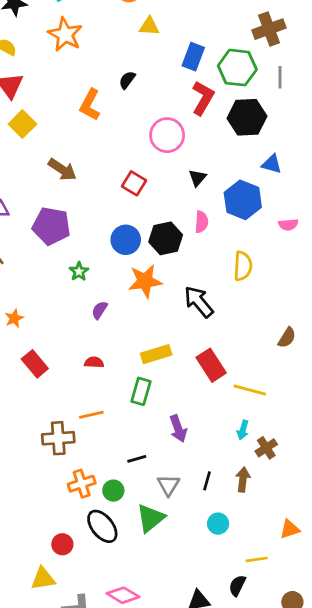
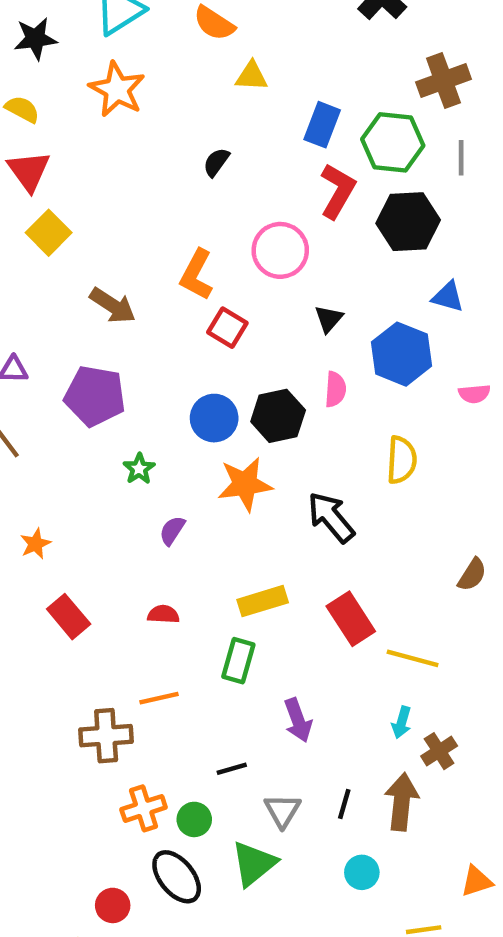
orange L-shape: (90, 105) -> (196, 275), moved
brown arrow: (243, 480) -> (402, 802), size x1.4

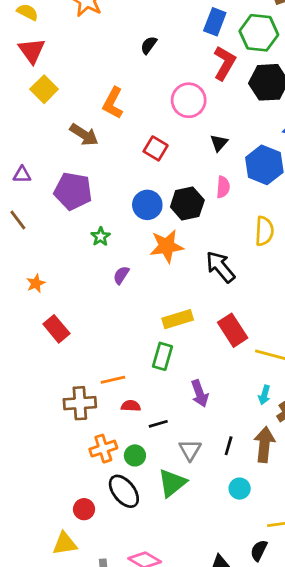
orange L-shape: (196, 275) -> (113, 103), moved
red semicircle: (163, 614) -> (131, 406), moved

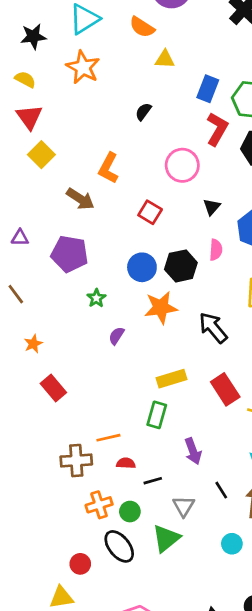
brown line: (18, 220) -> (16, 294), moved
black line: (229, 446) -> (221, 490), moved, turned -48

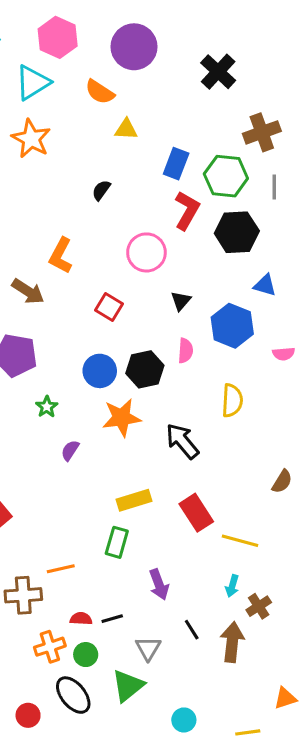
red semicircle: (126, 463) -> (81, 619), moved
cyan circle: (232, 544) -> (184, 720), moved

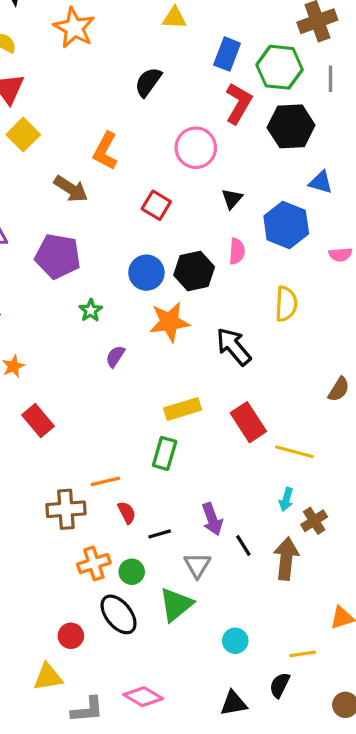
black semicircle: (101, 190) -> (148, 82), size x1.4
purple arrow: (159, 584) -> (212, 519), moved
red semicircle: (81, 619) -> (127, 513), moved, turned 60

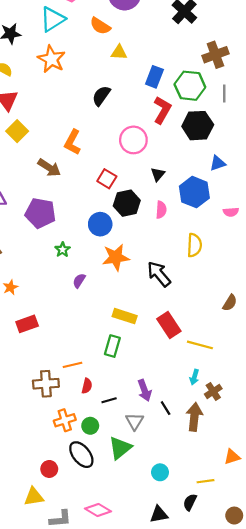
blue triangle: (321, 182) -> (218, 163), turned -35
black hexagon: (194, 271) -> (127, 203), moved
yellow rectangle: (183, 409) -> (125, 316), turned 35
red rectangle: (38, 421) -> (27, 324), turned -70
red semicircle: (127, 513) -> (87, 386), turned 40

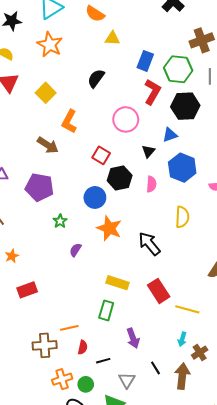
yellow square: (17, 131) -> (46, 93), moved
blue triangle: (218, 163) -> (170, 135), moved
orange star: (116, 257) -> (109, 228), turned 30
purple arrow: (145, 390) -> (133, 338), moved

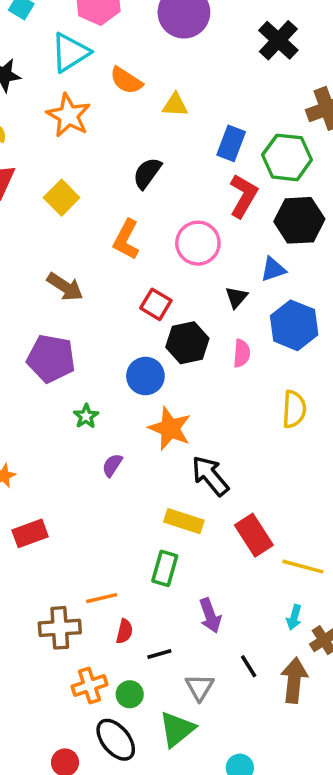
orange semicircle: (95, 14) -> (126, 80), moved
orange L-shape: (69, 122) -> (126, 240), moved
black arrow: (149, 244) -> (210, 476), moved

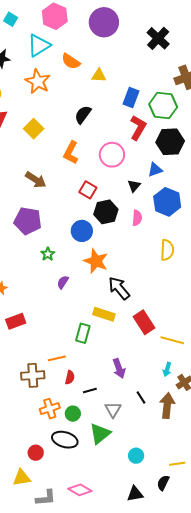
green rectangle: (165, 568) -> (83, 333), moved
black ellipse: (116, 740) -> (65, 440), turned -35

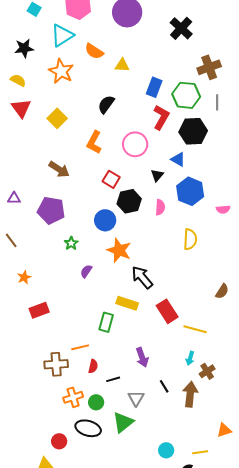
blue triangle: (155, 170) -> (178, 159), turned 49
cyan circle: (136, 456) -> (166, 450), moved

